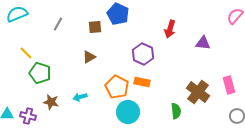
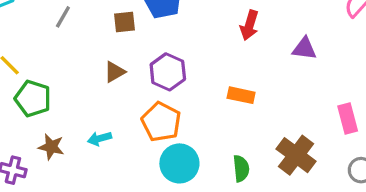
purple hexagon: (143, 54) -> (168, 72), moved
orange rectangle: (142, 82) -> (241, 95), moved
brown cross: (198, 92) -> (296, 155), moved
green semicircle: (176, 111) -> (241, 168), moved

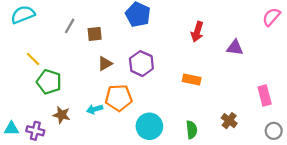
brown square: (125, 22) -> (95, 34), moved
orange pentagon: (161, 122) -> (119, 98), moved, turned -30
brown cross: (296, 155) -> (229, 121), size x0.6

